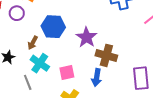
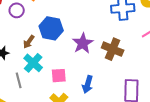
brown cross: (106, 55) -> (113, 49), moved

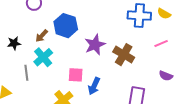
pink square: (59, 76) -> (76, 75), moved

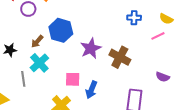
yellow semicircle: (164, 14) -> (166, 19), moved
blue cross: (139, 16) -> (134, 18), size x0.6
pink line: (161, 44) -> (158, 36), moved

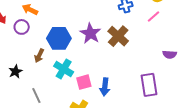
purple star: (91, 48) -> (90, 33), moved
brown cross: (120, 57) -> (118, 36), moved, turned 30
cyan cross: (39, 63) -> (64, 69), moved

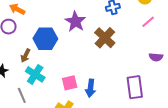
pink line: (154, 16) -> (148, 22), moved
purple star: (90, 33) -> (75, 22), moved
cyan cross: (64, 69) -> (35, 74), moved

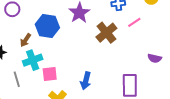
pink line: (148, 22) -> (134, 22), moved
cyan cross: (35, 74) -> (33, 60), turned 30
pink square: (70, 83) -> (50, 74), moved

